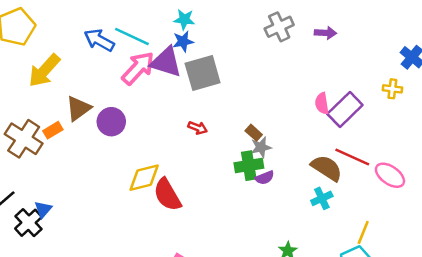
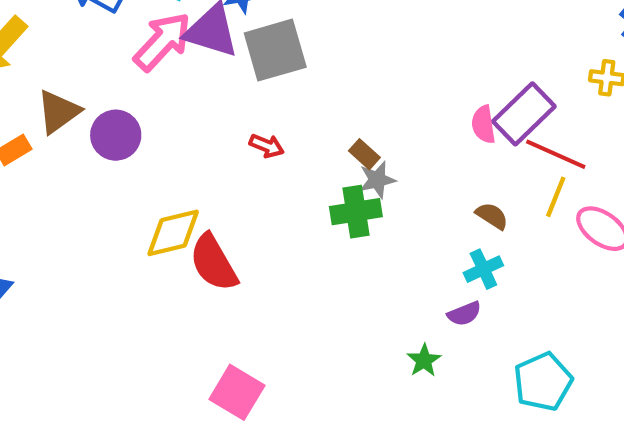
pink semicircle: (322, 103) -> (483, 124), moved
red line: (352, 157) -> (556, 154), moved
brown semicircle: (327, 168) -> (492, 216), size x0.6
purple semicircle: (265, 178) -> (464, 314), moved
yellow line: (363, 232) -> (556, 197), moved

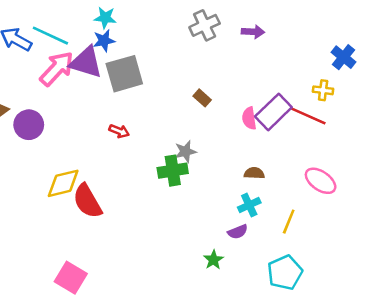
brown rectangle: (364, 154) -> (202, 98), moved
red line: (556, 154) -> (308, 116), moved
yellow line: (556, 197) -> (289, 222), moved
brown semicircle: (492, 216) -> (254, 173), turned -30
pink square: (237, 392) -> (71, 278), moved

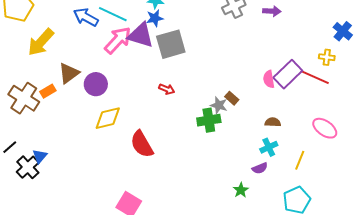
brown rectangle: (202, 98) -> (232, 98), moved
gray star: (185, 151) -> (219, 105), turned 30
yellow diamond: (63, 183) -> (108, 118), moved

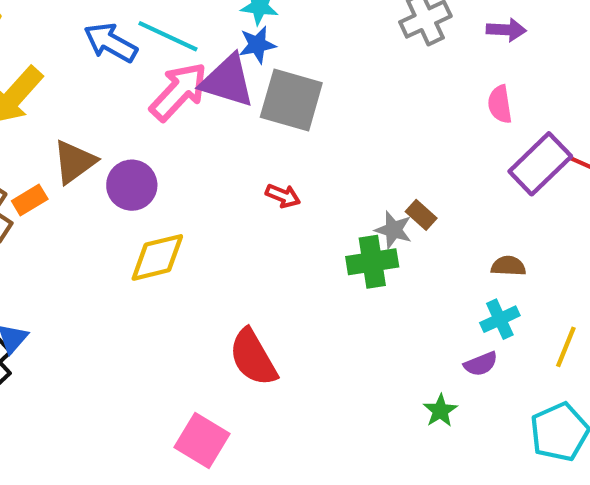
gray square: (171, 44) -> (291, 100), turned 32
pink semicircle: (269, 79) -> (500, 104), moved
red semicircle: (142, 144) -> (253, 357), moved

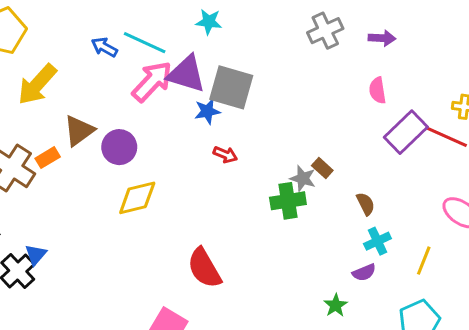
blue arrow: (111, 43) -> (104, 47), size x0.7
blue star: (257, 45) -> (207, 111), moved
brown semicircle: (508, 266) -> (366, 204), moved, turned 60

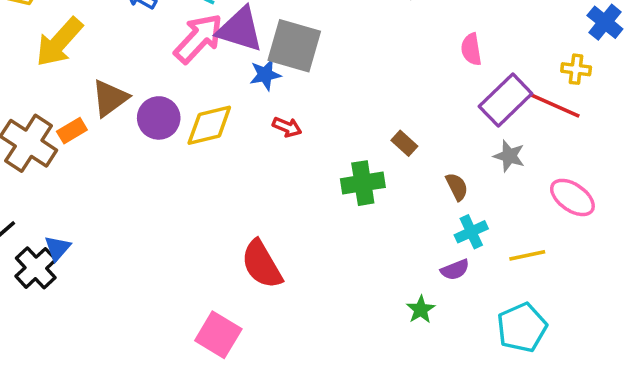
gray star: (303, 178) -> (509, 156), moved
yellow diamond: (137, 198) -> (209, 125), moved
yellow line: (424, 261) -> (527, 255), turned 56

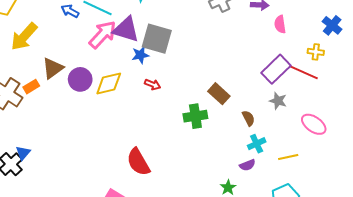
pink semicircle: (471, 49) -> (280, 24), moved
brown rectangle: (404, 143) -> (219, 94), size x1.5

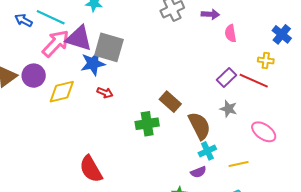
blue star: (140, 55) -> (93, 63), size x1.4
purple rectangle: (276, 69) -> (227, 78), size x0.7
purple circle: (80, 79) -> (34, 76), moved
brown semicircle: (248, 118) -> (199, 126), size x1.8

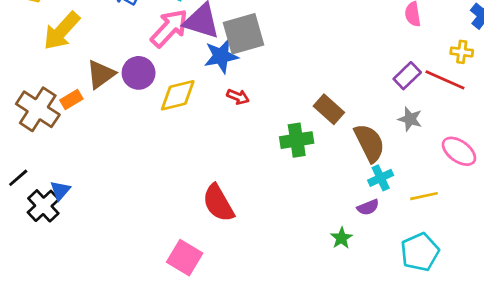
gray square: (109, 47) -> (243, 34), turned -32

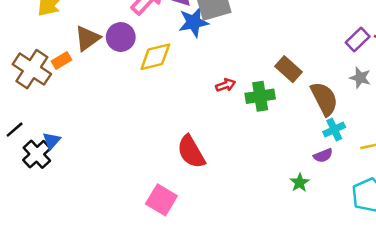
red arrow: (238, 97) -> (226, 85), moved, turned -42

